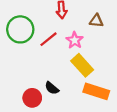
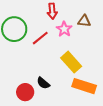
pink star: (75, 40) -> (64, 29), moved

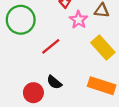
red line: (40, 38) -> (51, 46), moved
yellow rectangle: (71, 62) -> (103, 48), moved

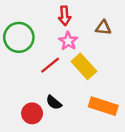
pink star: (79, 20) -> (68, 41), moved
yellow rectangle: (103, 48) -> (84, 66), moved

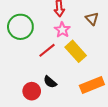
brown triangle: (103, 28) -> (92, 19), turned 40
orange rectangle: (103, 106) -> (92, 85), turned -40

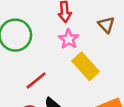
red line: (47, 50) -> (36, 81), moved

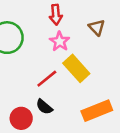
red line: (36, 81) -> (47, 79), moved

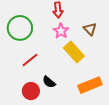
brown triangle: (97, 27) -> (90, 29), moved
red line: (47, 79) -> (30, 60), moved

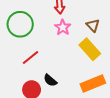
yellow rectangle: (74, 52) -> (90, 49), moved

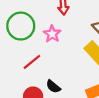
pink star: (63, 27) -> (52, 34), moved

